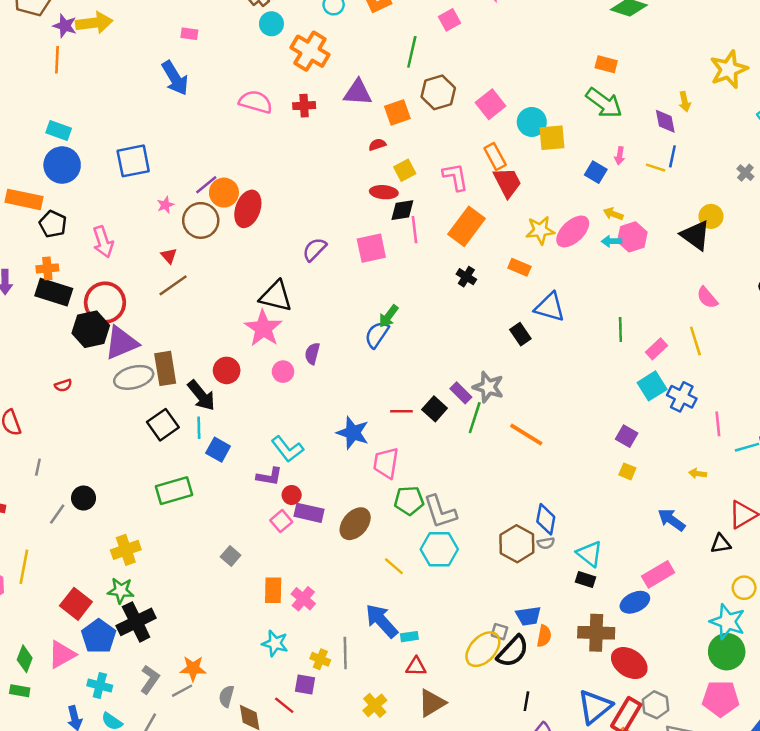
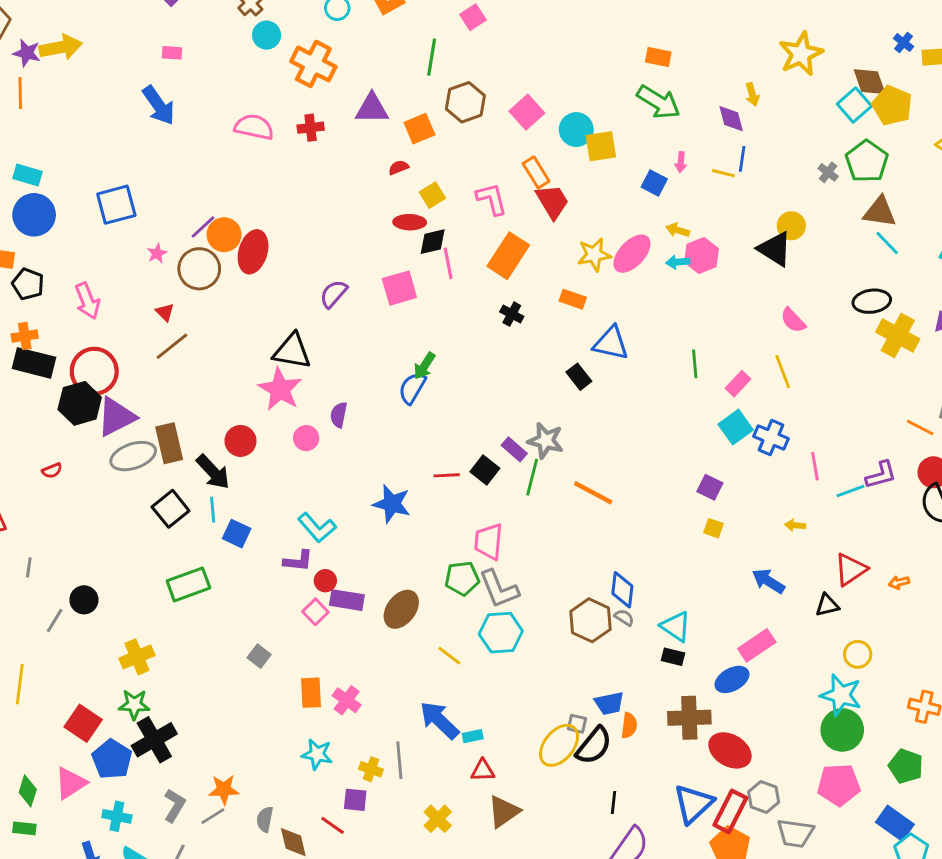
pink trapezoid: (386, 463) -> (489, 542), moved
gray semicircle: (546, 543) -> (624, 618), turned -133

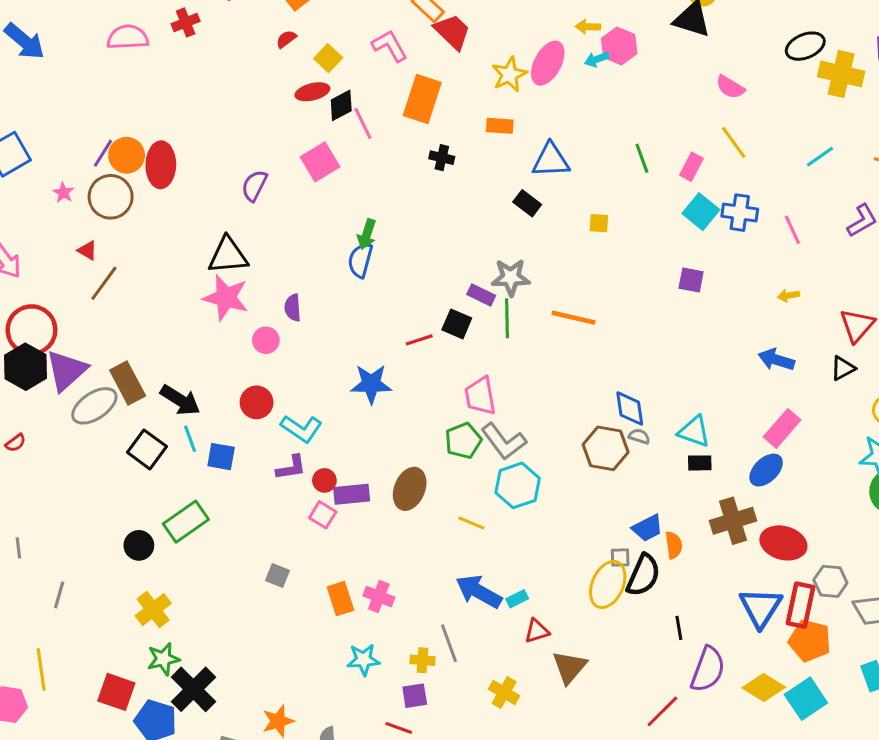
red circle: (241, 441) -> (257, 402), moved
cyan line: (850, 491) -> (820, 157), moved
yellow square: (714, 528) -> (599, 223), moved
black circle: (84, 600) -> (139, 545), moved

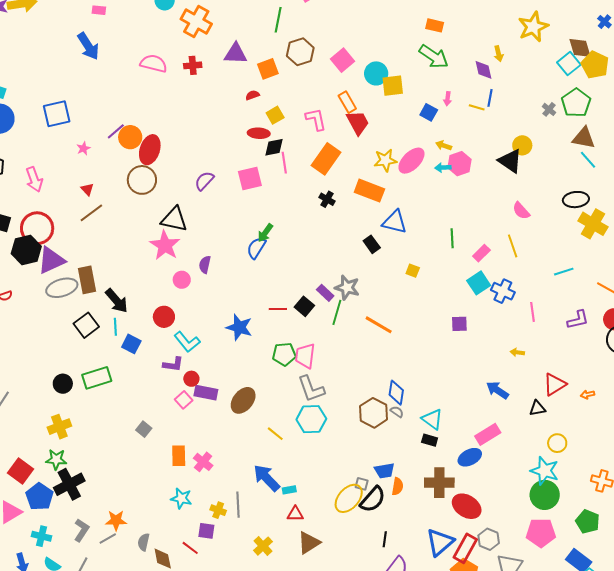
orange rectangle: (500, 126) -> (369, 191), size x1.6
brown circle: (111, 197) -> (142, 180), moved
purple square: (691, 280) -> (459, 324), turned -30
green pentagon: (463, 441) -> (284, 354), moved

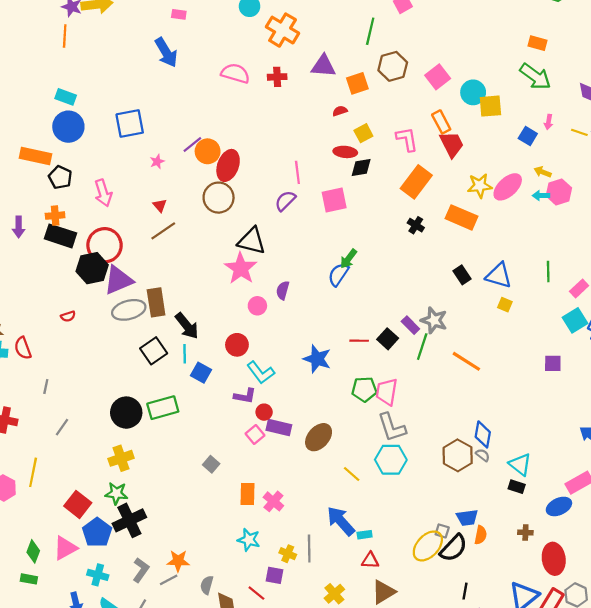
pink line: (284, 163) -> (297, 172), moved
blue triangle: (395, 222) -> (499, 275), moved
black circle: (63, 384) -> (126, 413), size x1.5
brown cross: (439, 483) -> (525, 533), size x0.5
red ellipse: (467, 506) -> (554, 559), turned 48

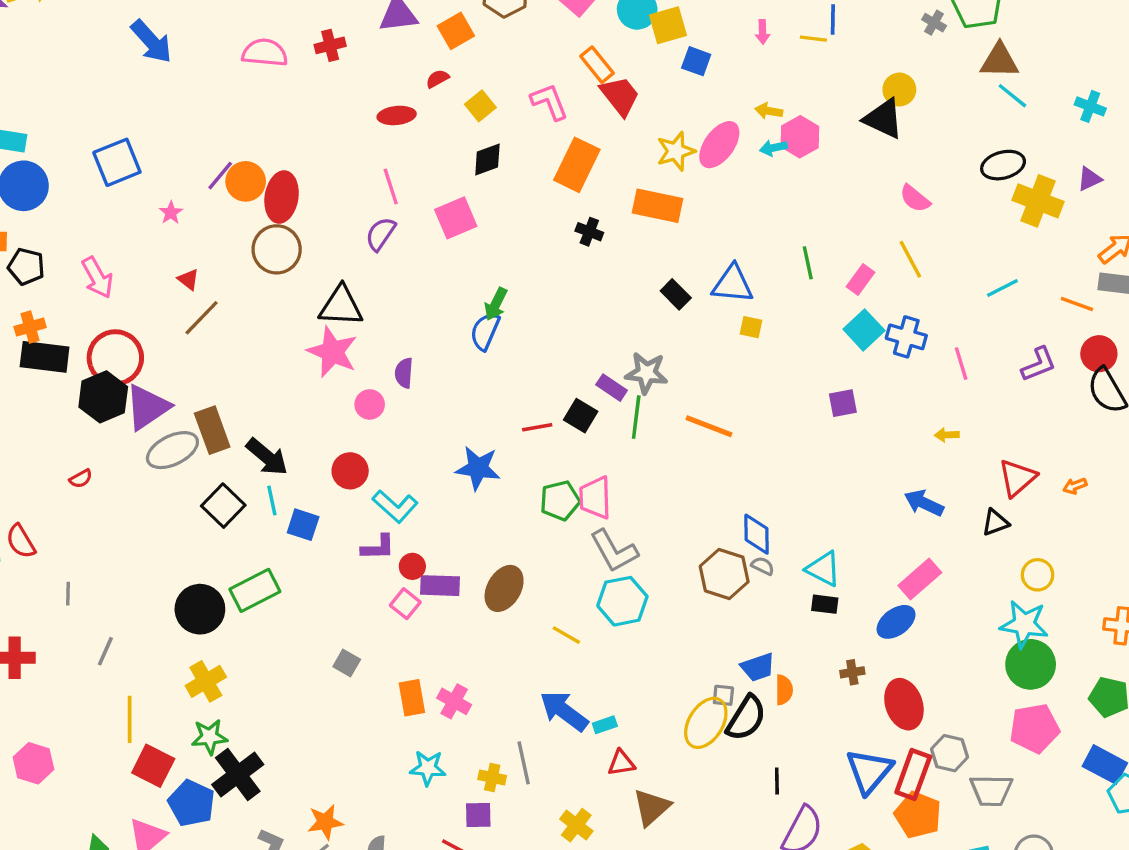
blue square: (528, 136) -> (696, 61), moved
red ellipse: (345, 152) -> (397, 115), moved
yellow line: (33, 472) -> (130, 719), moved

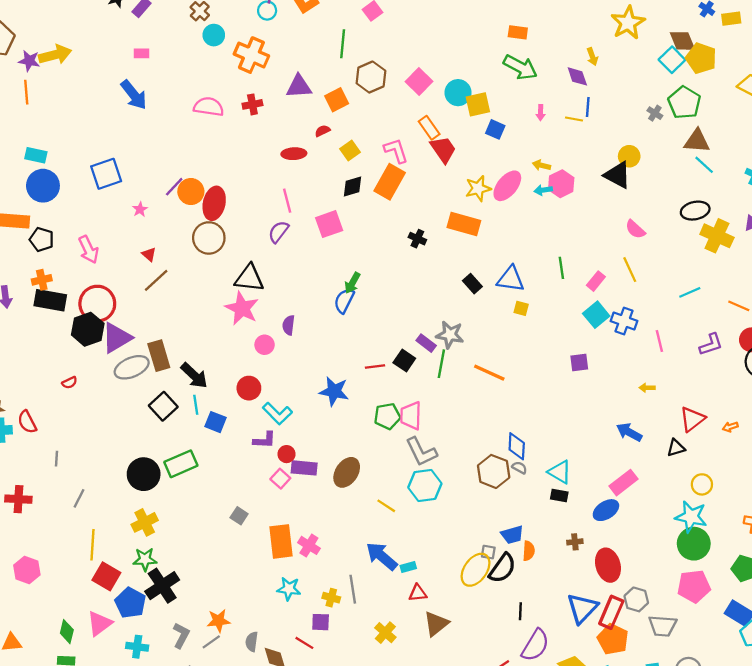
orange rectangle: (577, 165) -> (390, 182), moved
orange rectangle: (412, 698) -> (281, 541), size x1.4

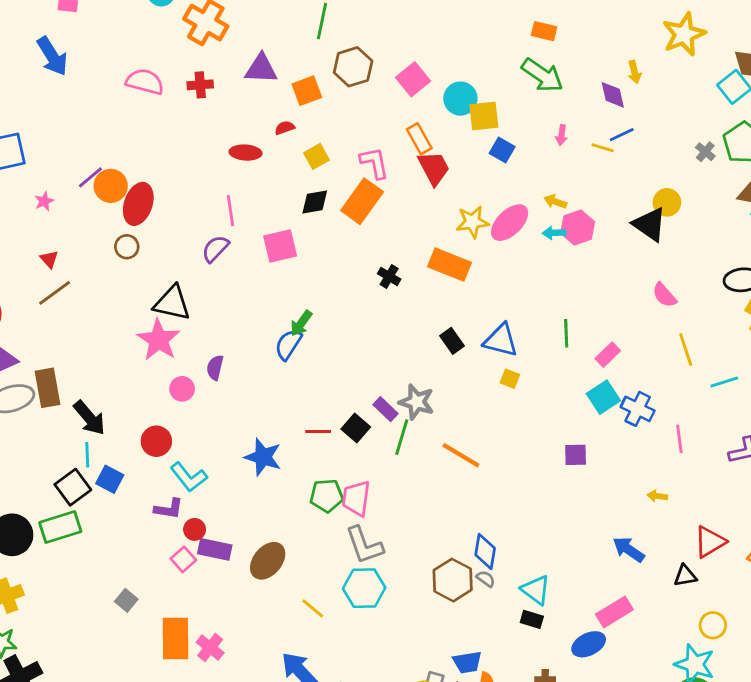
blue line: (588, 107) -> (622, 135), turned 54
brown circle: (209, 238) -> (127, 247), size x0.6
yellow line: (630, 270) -> (686, 350), moved
black square: (163, 406) -> (73, 487), moved

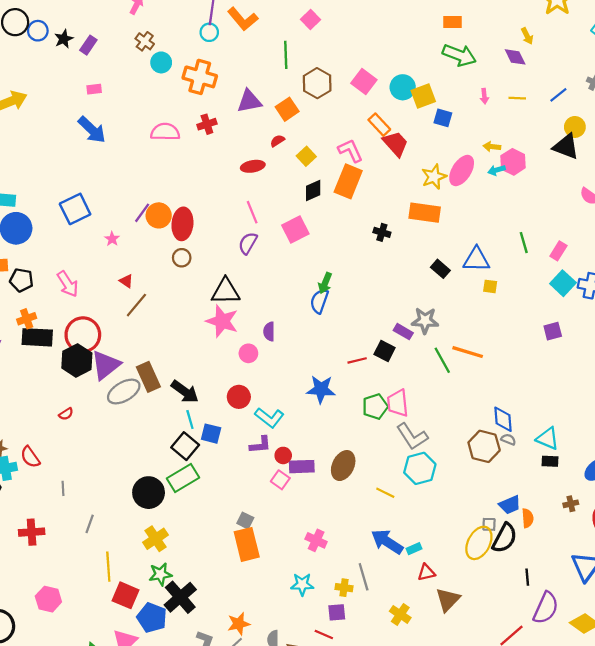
blue line: (622, 135) -> (558, 95), moved
green line: (402, 437) -> (442, 360), moved, turned -32
orange rectangle: (176, 639) -> (247, 544), moved

